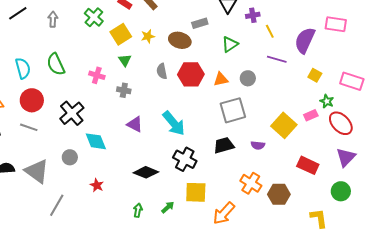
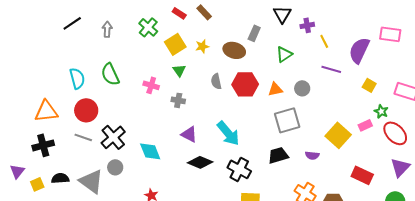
gray rectangle: (200, 23) -> (254, 33), turned -49
black cross: (72, 113) -> (113, 137), moved
gray circle: (70, 157) -> (115, 167), moved
black diamond: (146, 172) -> (200, 162), moved

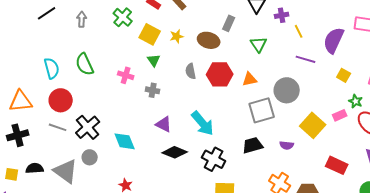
yellow square: (175, 44) -> (150, 34), turned -30
green triangle: (284, 54) -> (259, 44), turned -30
gray circle: (302, 88) -> (287, 90), moved, size x1.6
yellow square: (37, 184) -> (12, 174), turned 32

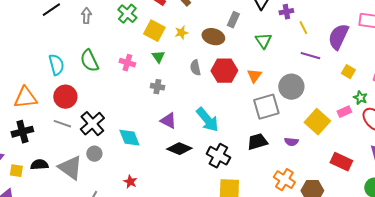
pink cross: (126, 75) -> (127, 63), moved
orange triangle: (250, 79) -> (254, 76), turned -42

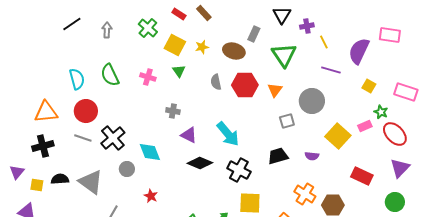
green triangle: (263, 41) -> (284, 55), size x1.5
gray cross: (157, 87) -> (173, 111), moved
gray square: (266, 107) -> (287, 121), size x0.6
gray circle: (94, 154) -> (127, 169), moved

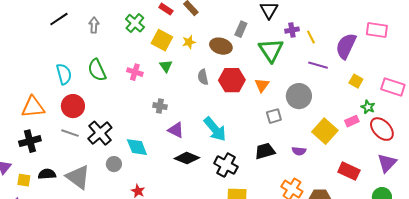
purple cross: (307, 26) -> (292, 30), moved

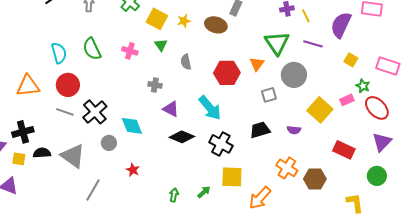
green triangle: (271, 50) -> (277, 43), moved
gray semicircle: (203, 77) -> (186, 62), moved
red hexagon: (232, 80) -> (227, 73), moved
black cross: (30, 141) -> (23, 132), moved

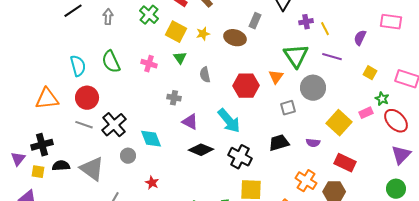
purple semicircle: (341, 25) -> (360, 38), size x0.6
red rectangle: (344, 150) -> (345, 163), moved

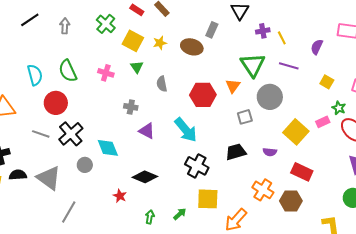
red circle: (87, 98) -> (56, 103), moved
black diamond: (201, 150) -> (145, 177), moved
red star: (152, 183) -> (120, 196), moved

